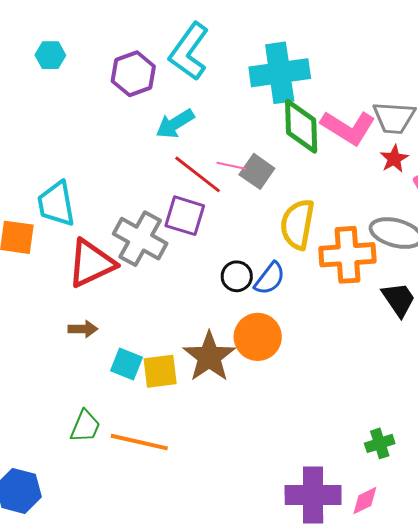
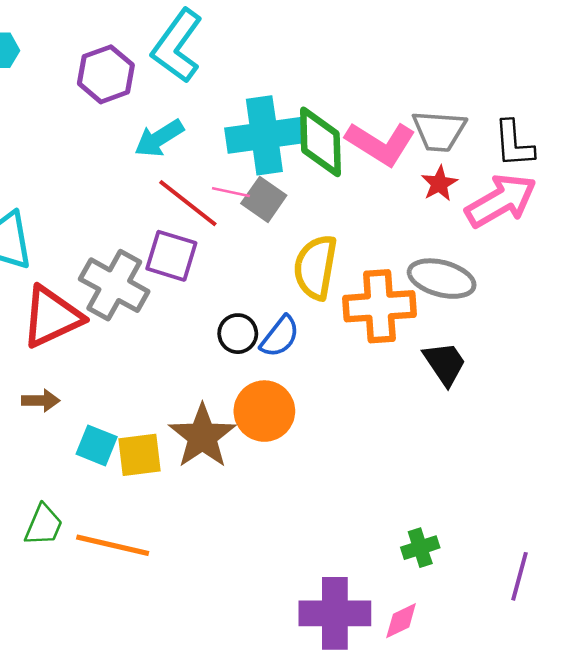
cyan cross: (280, 73) -> (264, 135), moved

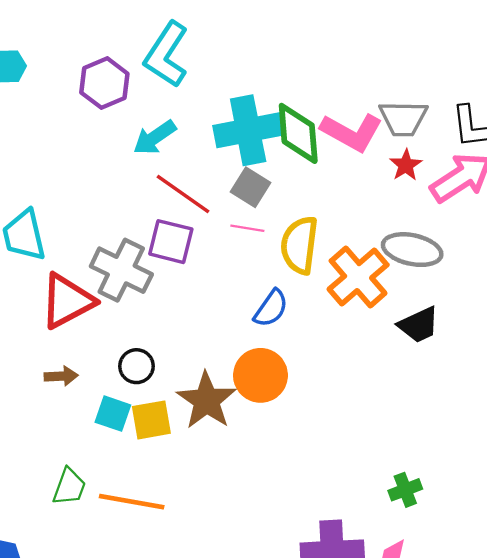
pink line: (231, 192) -> (247, 228), moved
orange cross: (379, 306) -> (358, 277), turned -34
black circle: (238, 334) -> (137, 366), moved
black trapezoid: (445, 363) -> (419, 325), turned 102

